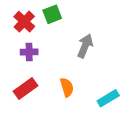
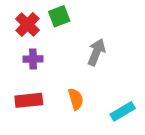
red rectangle: (25, 88) -> (29, 100), turned 30

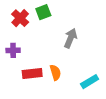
purple cross: (33, 59) -> (13, 50), moved
red rectangle: (29, 100) -> (32, 73), moved

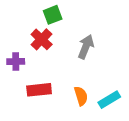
red cross: (20, 18) -> (42, 39), moved
orange semicircle: (55, 72) -> (81, 96), moved

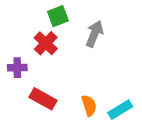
gray arrow: (86, 47) -> (94, 34), moved
red rectangle: (39, 90) -> (43, 99), turned 35

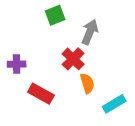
red cross: (46, 43) -> (73, 59), moved
orange semicircle: (89, 106) -> (87, 83), moved

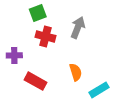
green square: (55, 15) -> (38, 13), moved
red cross: (73, 59) -> (46, 36), moved, turned -30

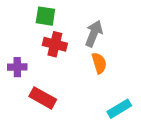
green square: (38, 13) -> (45, 16), turned 30
orange semicircle: (76, 72) -> (99, 63), moved

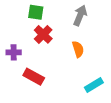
gray arrow: (94, 34) -> (80, 15), moved
red cross: (55, 44) -> (43, 34), turned 30

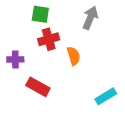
red cross: (43, 34) -> (49, 39), turned 30
orange semicircle: (78, 49) -> (74, 56), moved

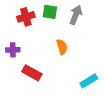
green square: (40, 14) -> (50, 12), moved
red cross: (49, 39) -> (26, 17), moved

